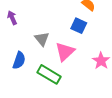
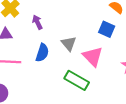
pink triangle: (65, 52) -> (93, 56), turned -30
blue semicircle: (19, 60) -> (42, 53), moved

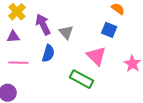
purple arrow: (37, 22) -> (43, 24), size x1.5
gray triangle: (69, 44) -> (66, 32), moved

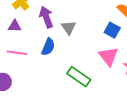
pink triangle: (96, 56) -> (108, 56), moved

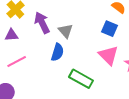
blue semicircle: (48, 47) -> (57, 52), moved
pink line: (17, 53) -> (17, 62), turned -30

